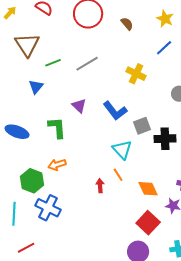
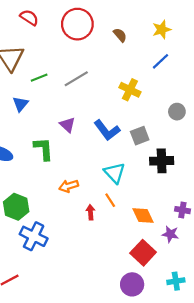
yellow star: (165, 19) -> (162, 30), turned 30
gray square: (142, 126) -> (140, 136), moved
orange arrow: (57, 165) -> (69, 186), moved

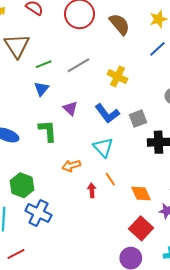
brown semicircle: (120, 35) -> (119, 24), size x1.6
yellow cross: (130, 90) -> (117, 77), moved
blue triangle: (20, 104) -> (42, 89), moved
cyan triangle: (115, 173) -> (103, 147), moved

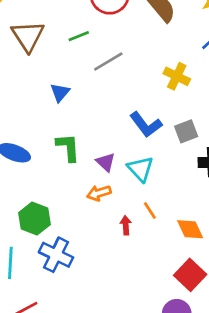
green line: (44, 64) -> (79, 36), moved
yellow cross: (117, 77) -> (177, 76), moved
purple triangle: (70, 108) -> (106, 162), moved

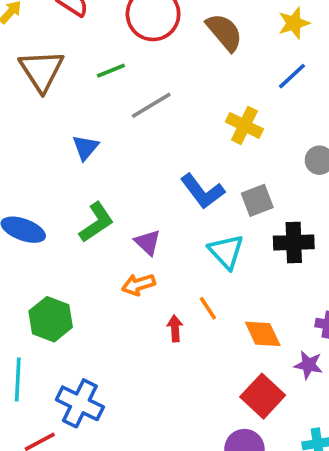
green L-shape: (68, 147) -> (96, 222), turned 60
cyan triangle: (140, 169) -> (226, 252), moved
blue cross: (56, 255) -> (80, 403), moved

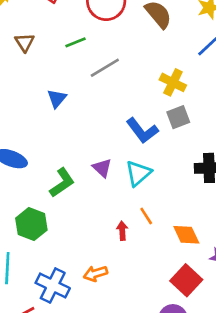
brown triangle: (42, 71) -> (25, 42), size x0.6
gray square: (257, 200) -> (178, 117), moved
green L-shape: (96, 222) -> (62, 183), moved
cyan triangle: (226, 252) -> (138, 173), moved, turned 32
orange arrow: (138, 284) -> (95, 273), moved

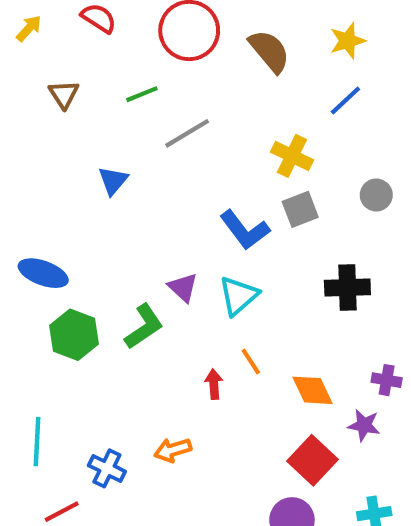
green L-shape: (62, 183) -> (144, 327), moved
green hexagon: (31, 224) -> (74, 335), moved
blue cross: (53, 286) -> (107, 468), size x0.7

